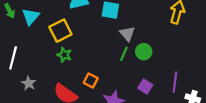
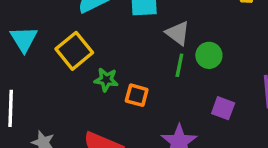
green star: (64, 55) -> (106, 80), moved
orange square: (91, 80) -> (137, 95), moved

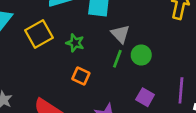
green star: (106, 80) -> (75, 43), moved

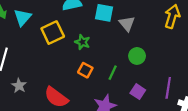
gray triangle: (120, 34) -> (127, 24), moved
green line: (117, 59) -> (113, 73), moved

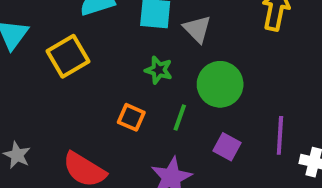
green star: (82, 42) -> (159, 70), moved
green circle: (137, 56) -> (220, 84), size x1.5

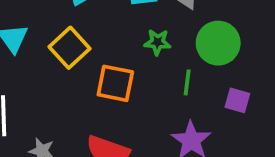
orange square: (131, 117) -> (115, 83), moved, size x1.5

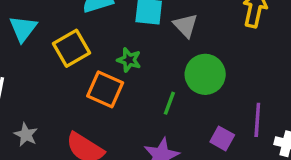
green star: (157, 42) -> (129, 60), moved
purple square: (237, 100) -> (222, 138), moved

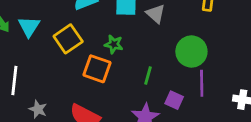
green circle: (205, 74) -> (191, 51), moved
purple line: (257, 120) -> (202, 83), moved
purple square: (222, 138) -> (174, 100), moved

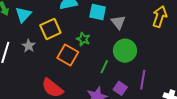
green circle: (191, 51) -> (125, 51), moved
gray star: (38, 109) -> (29, 46), moved

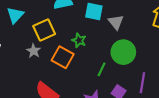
gray star: (29, 46) -> (34, 51), moved

